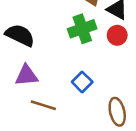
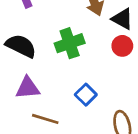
green cross: (82, 29) -> (70, 43), moved

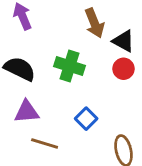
green cross: (70, 43) -> (70, 66), turned 36

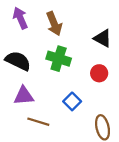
brown arrow: (94, 23) -> (54, 24), moved
red circle: (124, 69) -> (99, 73), moved

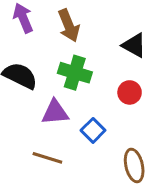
purple triangle: (24, 96) -> (55, 112), moved

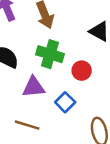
red circle: (130, 92) -> (82, 71), moved

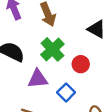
green cross: (50, 54) -> (52, 49), turned 30

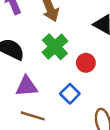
purple triangle: (38, 79) -> (27, 86), moved

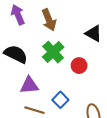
blue square: (70, 94) -> (60, 100), moved

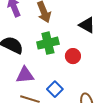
green cross: (53, 52) -> (48, 43), turned 30

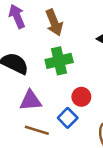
red circle: (73, 56) -> (81, 97), moved

